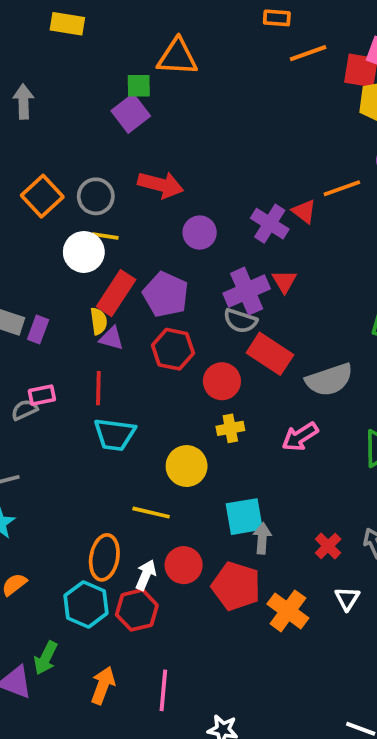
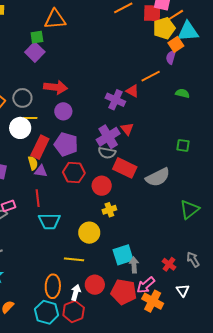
purple circle: (200, 233) -> (63, 111), moved
pink arrow: (300, 437) -> (146, 285), moved

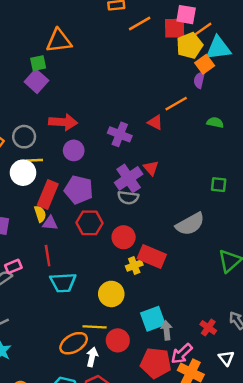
purple cross: (115, 100) -> (120, 134), moved
red rectangle: (125, 168) -> (152, 257), moved
red circle: (95, 285) -> (118, 340), moved
orange ellipse: (53, 286) -> (74, 343), moved, turned 60
white arrow: (76, 292) -> (92, 357), moved

